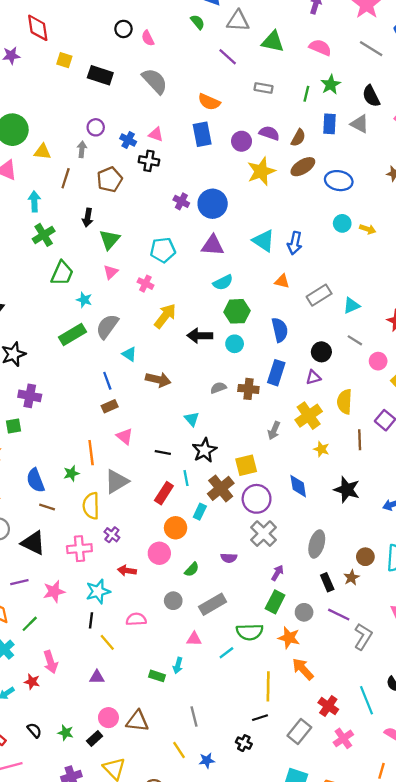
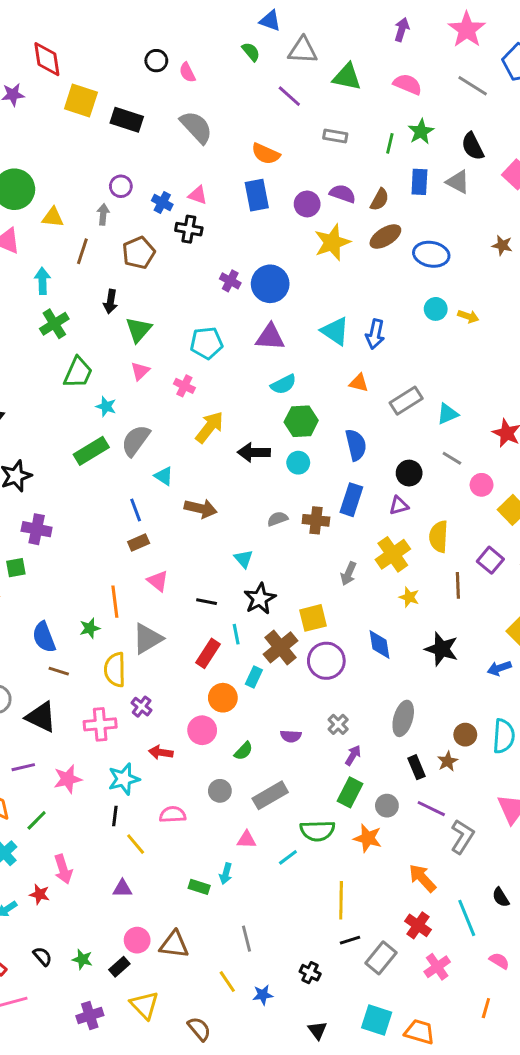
yellow square: (64, 60) -> (81, 101), size x1.6
gray cross: (264, 534) -> (338, 724), moved, size x0.6
orange arrow: (303, 669) -> (422, 878), moved
black line: (260, 718) -> (350, 940), moved

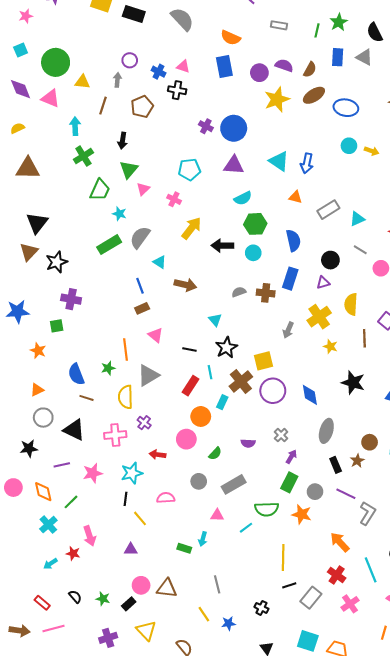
green triangle: (139, 330) -> (129, 169), moved
blue diamond: (380, 644) -> (310, 395), moved

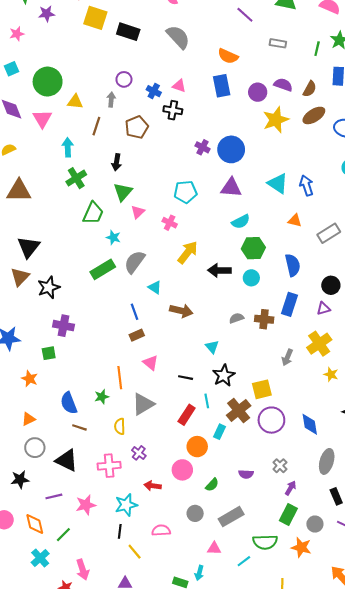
pink triangle: (50, 98) -> (42, 119), turned 36
blue arrow: (307, 163) -> (306, 186), turned 150
yellow semicircle: (126, 397) -> (120, 426), size x0.7

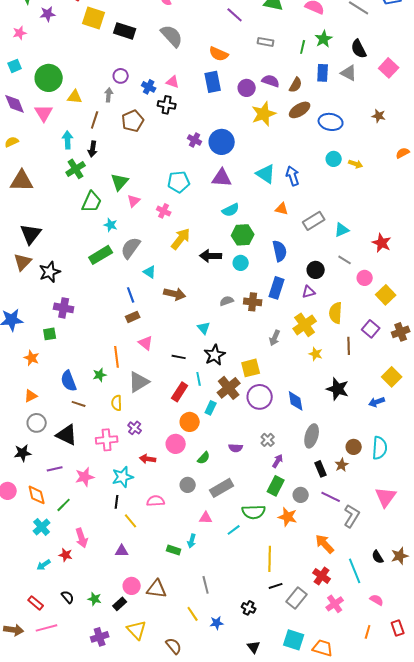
black arrow: (117, 162) -> (93, 149), moved

